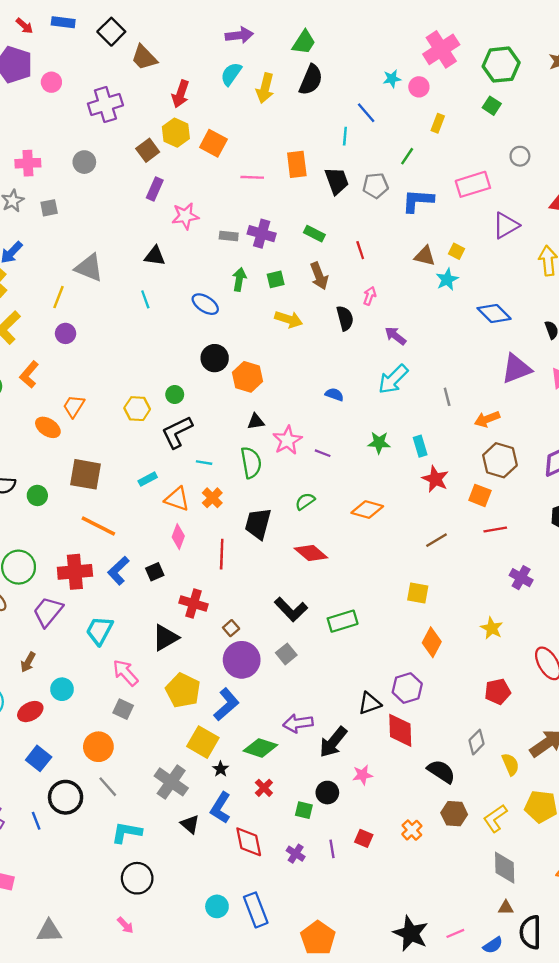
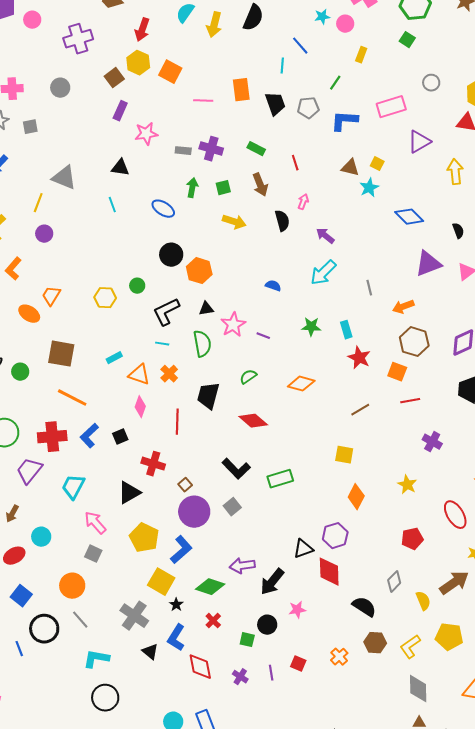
black L-shape: (177, 432) -> (166, 312), moved

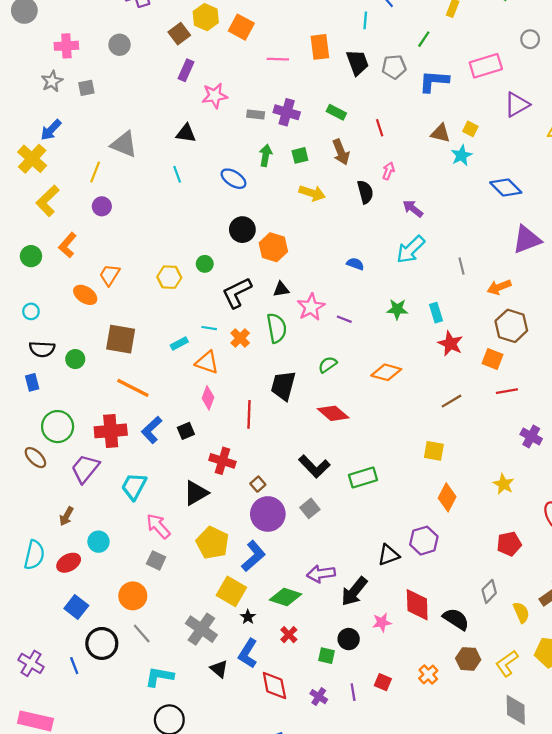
cyan line: (162, 344) -> (209, 328), moved
orange cross: (169, 374) -> (240, 338), moved
red diamond: (329, 572) -> (417, 605), moved

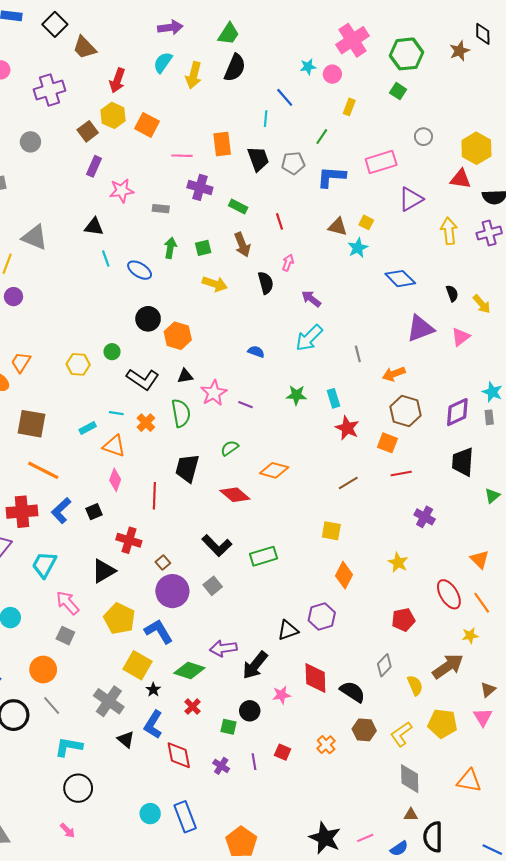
purple cross: (287, 112) -> (200, 187), moved
cyan line: (177, 174) -> (106, 258), moved
black L-shape: (237, 293) -> (143, 379), turned -120
orange diamond: (386, 372) -> (274, 470), moved
blue L-shape: (253, 556) -> (159, 631), turned -80

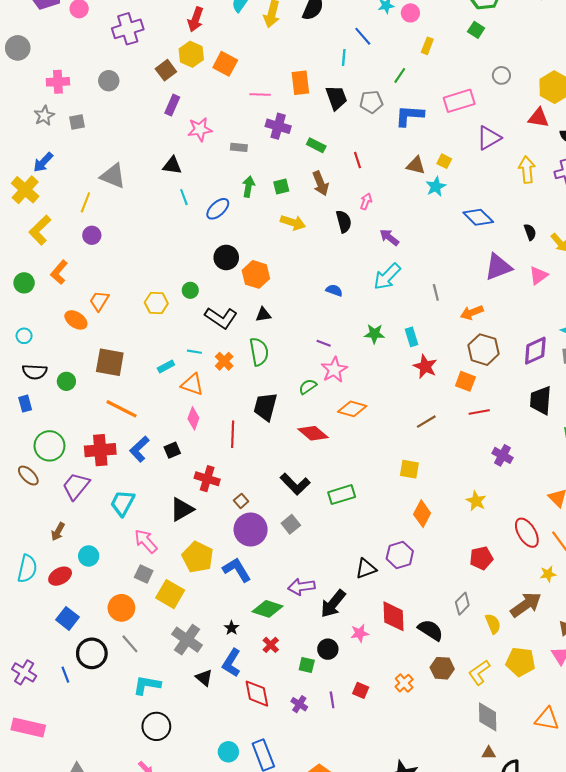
blue ellipse: (140, 270) -> (218, 209), turned -75
pink star: (214, 393) -> (334, 370), moved
yellow square: (137, 665) -> (170, 594), moved

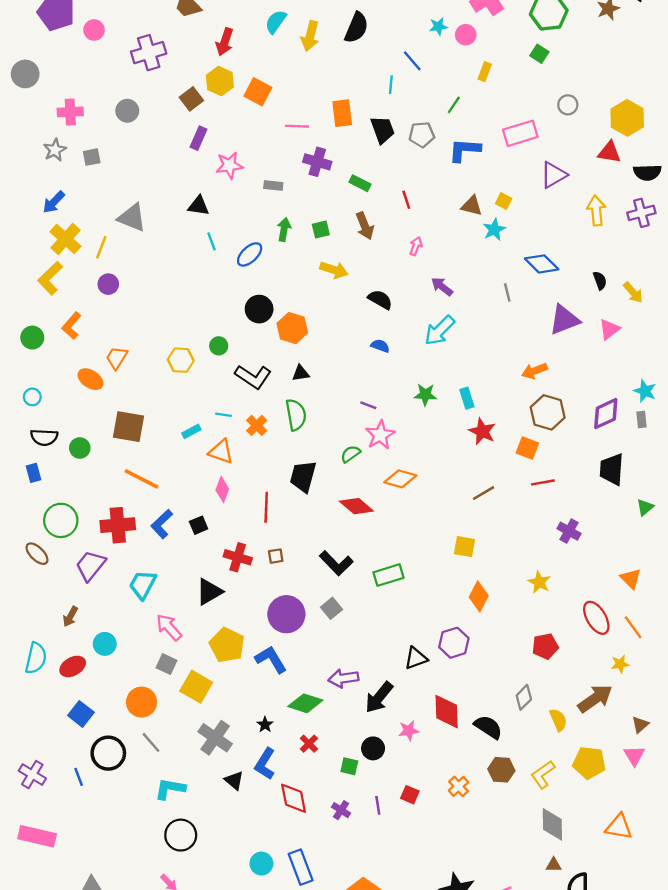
yellow cross: (25, 190) -> (66, 239), moved
black semicircle: (344, 221) -> (380, 300), moved, turned -45
gray line: (436, 292) -> (507, 292), moved
brown square: (241, 501) -> (276, 556), moved, turned 32

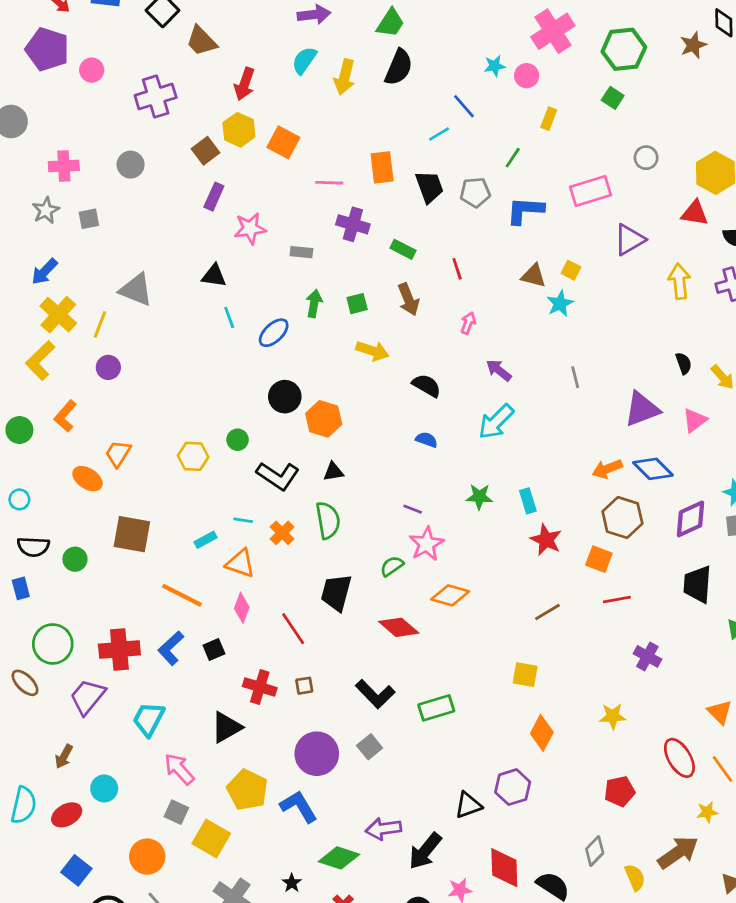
cyan line: (391, 85) -> (439, 134), turned 54
blue diamond: (542, 264) -> (653, 469), moved
orange line: (142, 479) -> (182, 595), moved
red line: (266, 507) -> (293, 629), turned -36
yellow star: (539, 582) -> (613, 716), turned -30

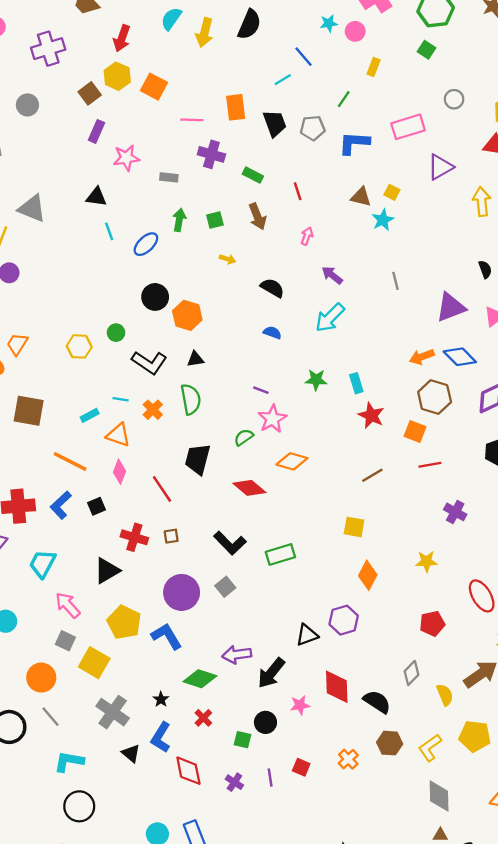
yellow arrow: (372, 351) -> (228, 259), size x0.6

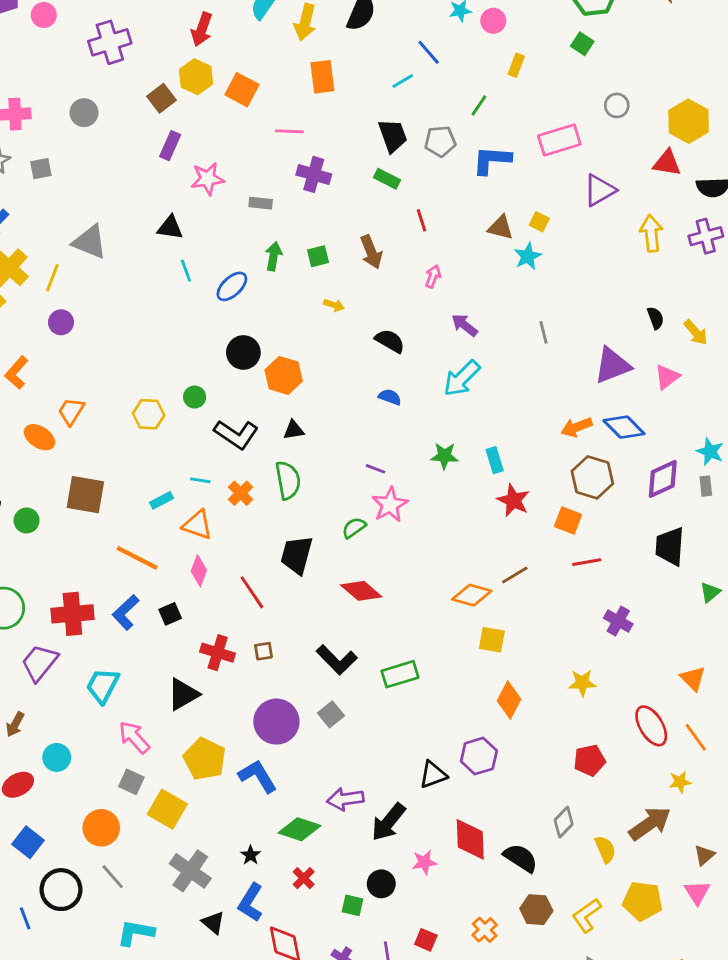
orange rectangle: (236, 107) -> (322, 77), moved
green rectangle: (253, 175) -> (387, 179), moved
orange diamond: (292, 461) -> (472, 595), moved

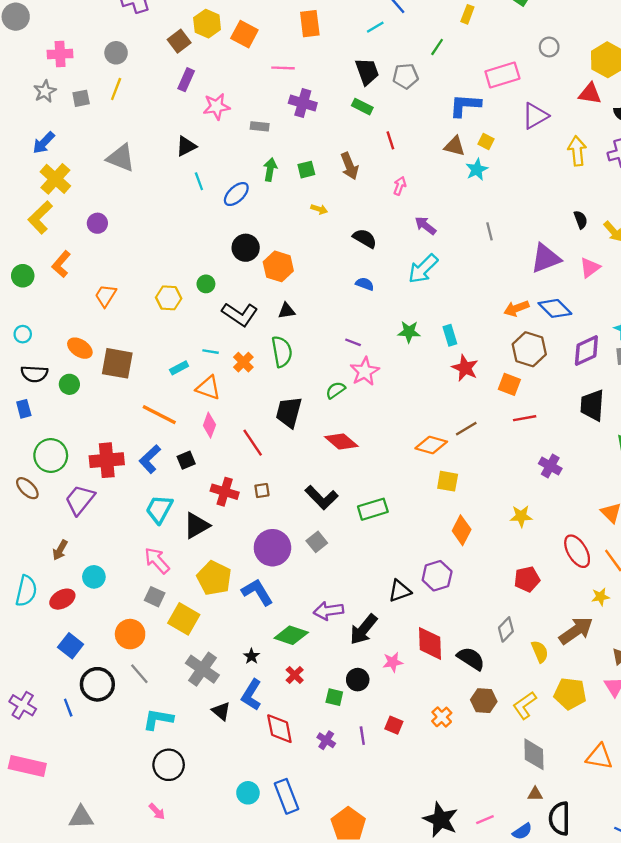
blue L-shape: (492, 160) -> (465, 105), moved
black triangle: (170, 228) -> (186, 146), turned -35
yellow line: (52, 278) -> (116, 89), moved
orange ellipse: (39, 437) -> (80, 348), moved
cyan trapezoid: (103, 686) -> (159, 509), moved

